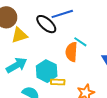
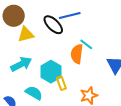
yellow rectangle: (58, 82) -> (61, 83), turned 64

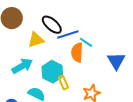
blue line: (70, 16) -> (68, 34), moved
yellow triangle: (26, 34) -> (36, 40), moved

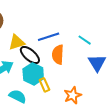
black ellipse: (52, 25) -> (30, 55), moved
cyan line: (86, 42) -> (85, 40), moved

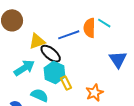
cyan line: (85, 40) -> (104, 23), moved
orange semicircle: (58, 55) -> (89, 28), moved

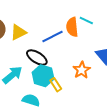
yellow triangle: (37, 41) -> (18, 32), moved
orange star: (94, 93) -> (82, 70), moved

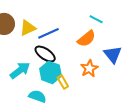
orange semicircle: (72, 27) -> (86, 39), moved, turned -126
blue line: (53, 37) -> (49, 33), moved

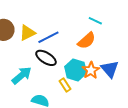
blue triangle: (113, 54) -> (110, 69), moved
cyan hexagon: (50, 72) -> (76, 70), moved

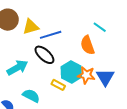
orange semicircle: (87, 41) -> (88, 45), turned 102
orange star: (91, 70) -> (86, 75), turned 30
yellow rectangle: (65, 85) -> (58, 85), turned -40

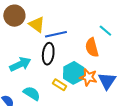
yellow triangle: (31, 27) -> (37, 25), turned 48
black ellipse: (44, 55) -> (48, 54), turned 50

